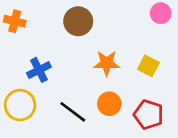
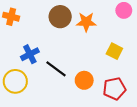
orange star: (107, 63) -> (86, 22), moved
black line: (73, 112) -> (56, 69), moved
red pentagon: (148, 115) -> (114, 89), turned -30

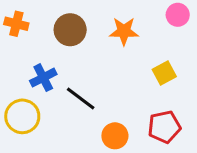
brown circle: (60, 17) -> (70, 30), moved
yellow square: (114, 51) -> (164, 73), turned 35
orange circle: (84, 80) -> (115, 136), moved

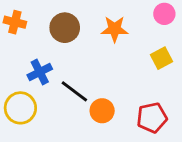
yellow square: (164, 73) -> (162, 58), moved
orange circle: (115, 136) -> (102, 111), moved

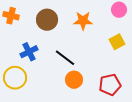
black line: (74, 91) -> (65, 58), moved

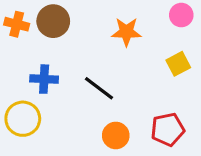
brown circle: (47, 20) -> (53, 21), moved
blue cross: (29, 52) -> (44, 79), turned 30
orange circle: (74, 80) -> (116, 135), moved

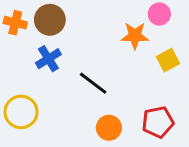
pink circle: (181, 15) -> (159, 14), moved
orange star: (126, 32) -> (135, 36), moved
blue cross: (44, 79) -> (48, 59), moved, turned -35

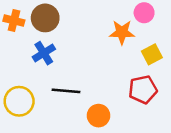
black line: (93, 83) -> (66, 91), moved, turned -32
red pentagon: (158, 122) -> (143, 90), moved

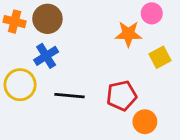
red pentagon: (143, 90) -> (122, 96), moved
yellow circle: (19, 101) -> (20, 85), moved
orange circle: (99, 116) -> (145, 122), moved

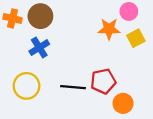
yellow square: (160, 57) -> (136, 38), moved
yellow circle: (20, 85) -> (26, 86), moved
black line: (69, 96) -> (73, 87), moved

